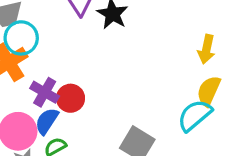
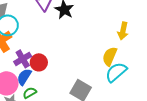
yellow semicircle: (209, 91) -> (110, 56), moved
purple cross: (45, 92) -> (23, 59), turned 30

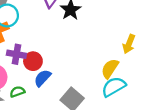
purple cross: (23, 59) -> (16, 54), turned 30
blue semicircle: (24, 77) -> (42, 78), moved

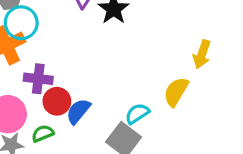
red circle: (33, 61) -> (57, 101), moved
cyan semicircle: (114, 87) -> (137, 114), moved, size x0.7

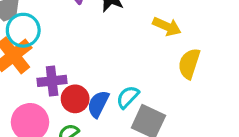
yellow arrow: (202, 54) -> (167, 26), moved, turned -72
cyan semicircle: (137, 114) -> (128, 97), moved

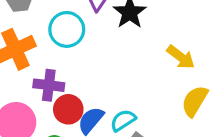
cyan circle: (23, 30) -> (67, 29), moved

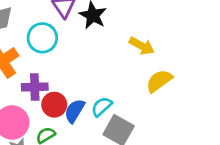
yellow semicircle: (195, 101) -> (159, 81), turned 32

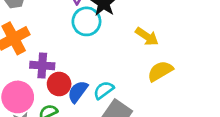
cyan circle: (42, 38) -> (86, 21), moved

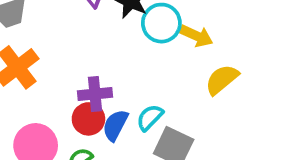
cyan circle: (86, 21) -> (161, 23), moved
purple cross: (42, 66) -> (95, 94), moved

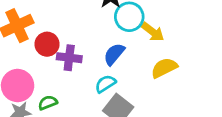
red circle: (88, 119) -> (47, 44), moved
blue semicircle: (115, 125) -> (114, 54), moved

